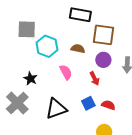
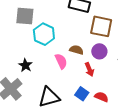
brown semicircle: (78, 49) -> (76, 50), moved
blue square: (88, 103) -> (82, 94), turned -32

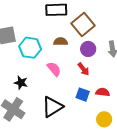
brown square: (101, 26) -> (83, 25), turned -35
brown semicircle: (76, 50) -> (61, 41), moved

